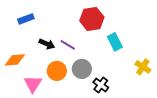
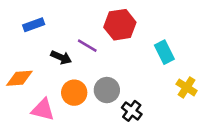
cyan rectangle: (115, 42) -> (164, 52), moved
purple line: (68, 45) -> (87, 46), moved
pink triangle: (33, 84) -> (43, 110), turned -48

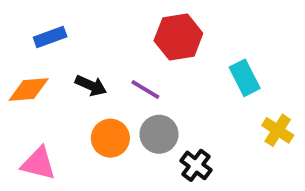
purple line: (87, 46) -> (145, 89), moved
orange diamond: (19, 78) -> (29, 89), moved
pink triangle: (43, 110) -> (38, 163), moved

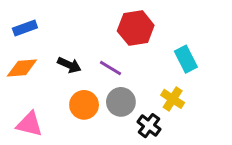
blue rectangle: (50, 37) -> (25, 28), moved
yellow cross: (278, 130) -> (173, 99), moved

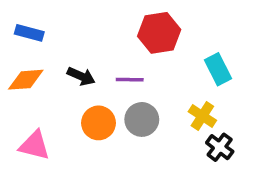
blue rectangle: (25, 28) -> (29, 33), turned 35
purple line: (111, 68) -> (130, 80), turned -30
black cross: (149, 126) -> (220, 147), moved

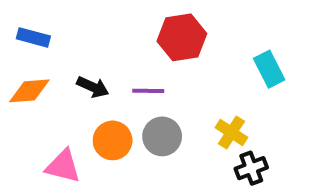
cyan rectangle: (218, 69) -> (269, 69), moved
pink triangle: (34, 145) -> (63, 166), moved
black cross: (220, 147) -> (251, 168), turned 32

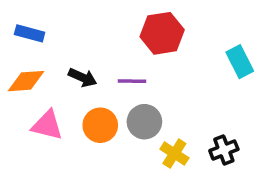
yellow cross: (231, 132) -> (174, 153), moved
pink triangle: (63, 166) -> (47, 125), moved

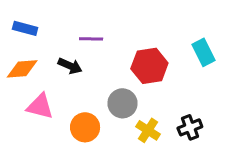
red hexagon: (162, 33) -> (149, 66), moved
purple line: (132, 81) -> (91, 39), moved
orange circle: (100, 125) -> (85, 127), moved

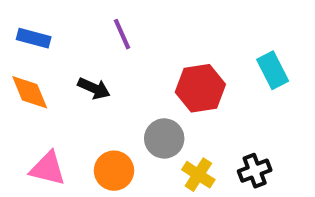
purple line: (91, 39) -> (122, 34), moved, turned 65
orange diamond: (22, 69) -> (30, 92), turned 72
pink triangle: (40, 106) -> (48, 169), moved

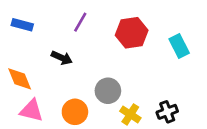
purple line: (122, 34) -> (80, 22), turned 54
red hexagon: (200, 88) -> (132, 33), moved
orange diamond: (30, 92) -> (20, 79), moved

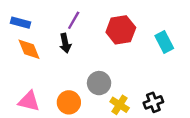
black arrow: (62, 58) -> (65, 43), moved, turned 54
orange diamond: (20, 79) -> (29, 49), moved

